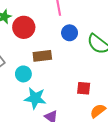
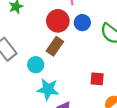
red circle: (24, 27) -> (58, 21), moved
brown rectangle: (42, 56) -> (55, 46), turned -48

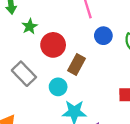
red circle: (58, 21) -> (53, 45), moved

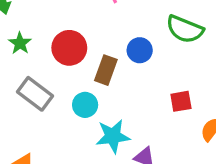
green star: (30, 26) -> (20, 43), moved
blue circle: (103, 36) -> (140, 50), moved

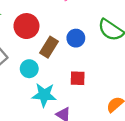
red square: (181, 101) -> (78, 78), moved

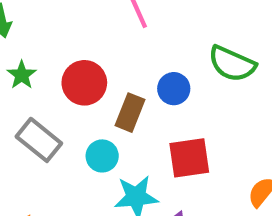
red square: (78, 78) -> (189, 158), size x1.5

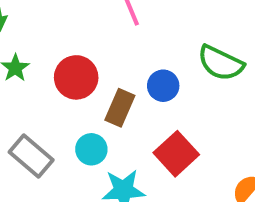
gray rectangle: (39, 140) -> (31, 156), moved
red square: (189, 158) -> (176, 154), turned -36

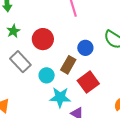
brown rectangle: (120, 108) -> (68, 65), moved
gray rectangle: (31, 156) -> (20, 62), moved

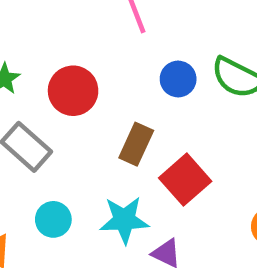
blue circle: (85, 48) -> (178, 79), moved
cyan circle: (47, 75) -> (53, 219), moved

